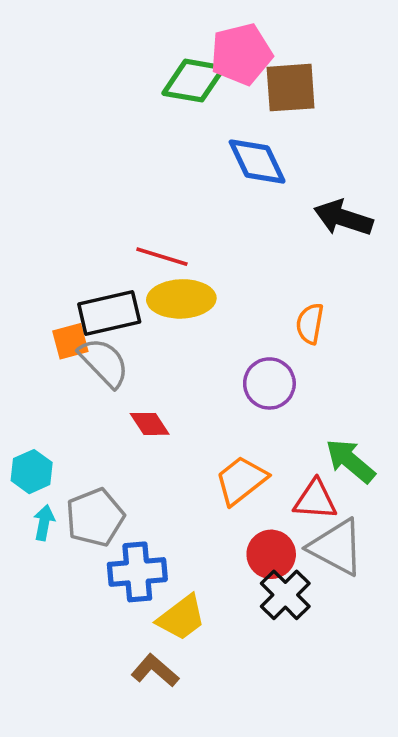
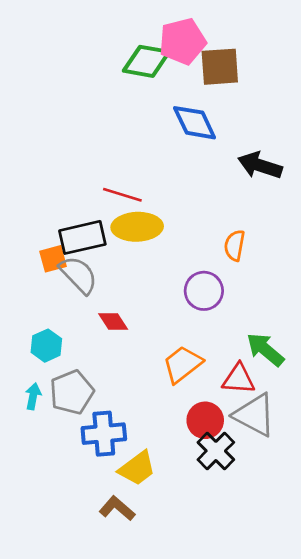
cyan hexagon: (32, 472) -> (46, 346), moved

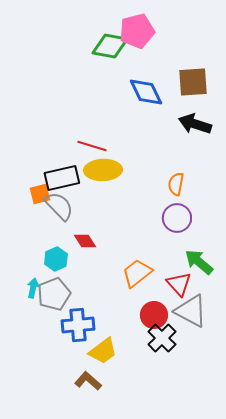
brown square: (220, 67) -> (193, 82), moved
purple circle: (204, 291) -> (177, 218), moved
cyan hexagon: (46, 346) -> (56, 259), moved
red triangle: (239, 379) -> (179, 284), turned 44
cyan arrow: (33, 396) -> (33, 288), moved

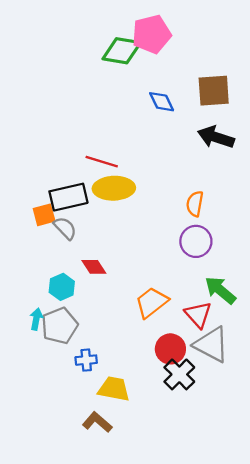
blue diamond: (146, 92) -> (162, 102), size x0.7
gray semicircle: (59, 206) -> (65, 228), size x0.7
blue cross: (78, 325) -> (86, 360), size x0.6
yellow trapezoid: (103, 351) -> (114, 389), turned -132

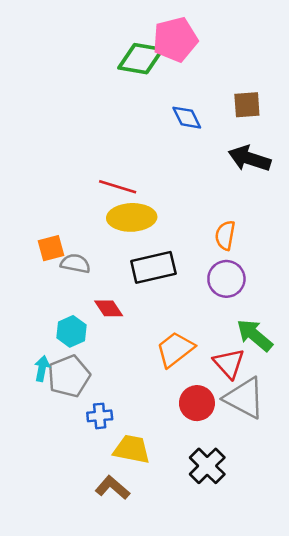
brown square: (214, 91) -> (247, 105), size x0.7
black rectangle: (68, 197) -> (153, 267), moved
gray semicircle: (65, 228) -> (75, 264), turned -35
black cross: (179, 374) -> (207, 466), moved

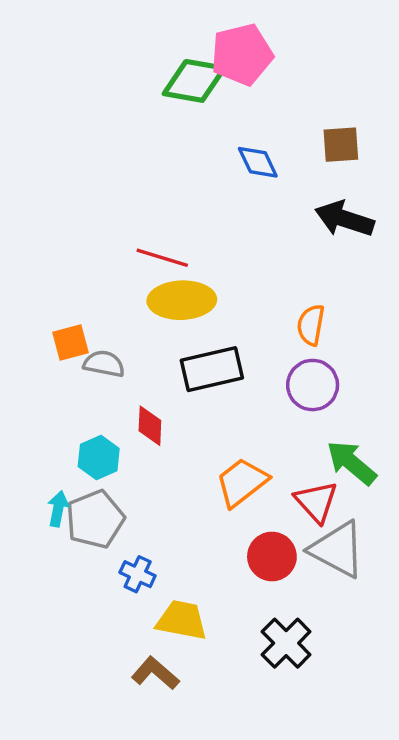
red diamond: (109, 308) -> (150, 426), turned 36
blue cross: (100, 416) -> (138, 574), turned 30

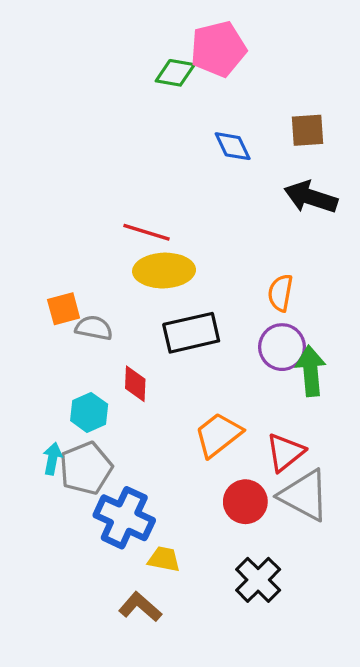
green diamond: (194, 81) -> (175, 73), size x0.7
green arrow: (351, 463) -> (311, 371), moved, turned 45
red triangle: (316, 502) -> (285, 452), turned 33
blue cross: (138, 574) -> (124, 518), size x1.8
yellow trapezoid: (182, 620) -> (164, 559), size x0.7

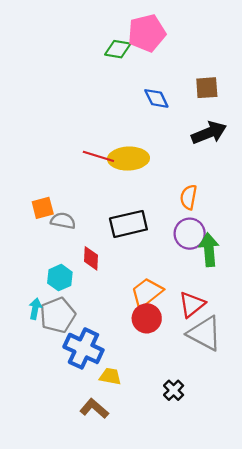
black arrow: (311, 197) -> (209, 133), turned 140
yellow ellipse: (164, 271) -> (128, 159), moved
red circle: (245, 502) -> (147, 318), moved
black cross: (258, 580) -> (174, 390), size x0.7

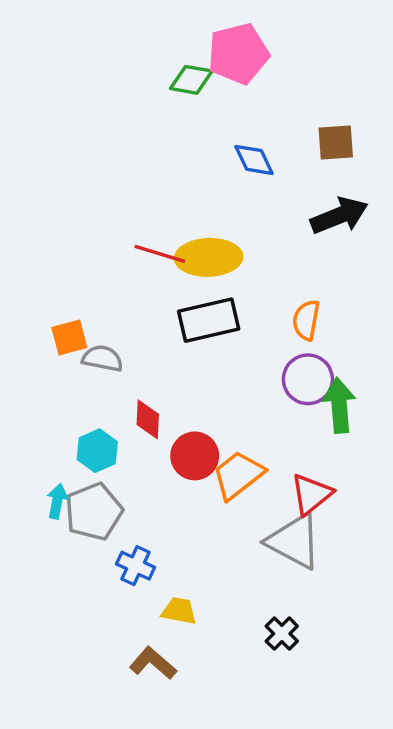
black rectangle: (128, 224) -> (209, 320), moved
red circle: (147, 318) -> (195, 456), moved
gray triangle: (205, 333) -> (294, 541), moved
blue cross: (83, 348) -> (136, 566), size x0.6

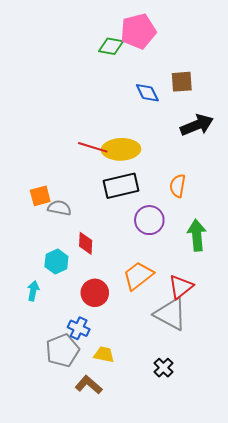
brown square: (336, 142) -> (182, 82), moved
purple circle: (308, 379) -> (149, 220), moved
red circle: (195, 456) -> (95, 293), moved
gray pentagon: (94, 512) -> (62, 350), moved

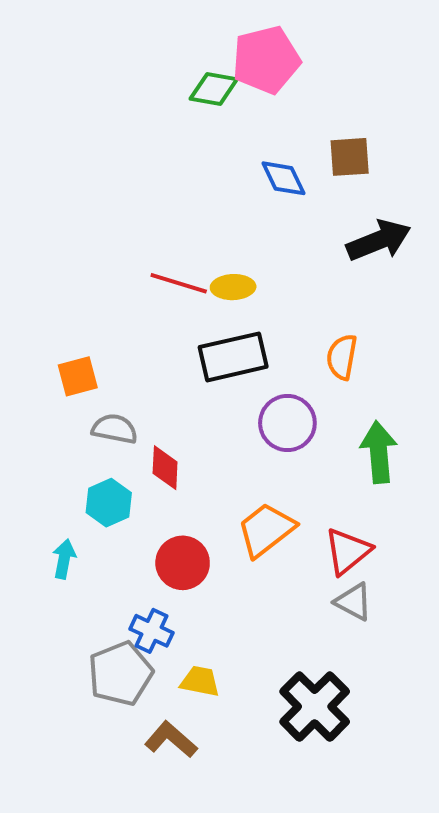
yellow ellipse: (121, 149) -> (233, 287), size x0.6
gray semicircle: (59, 208) -> (115, 429), moved
gray triangle: (171, 314) -> (353, 602), moved, size x0.6
black cross: (163, 368) -> (315, 707), size x1.8

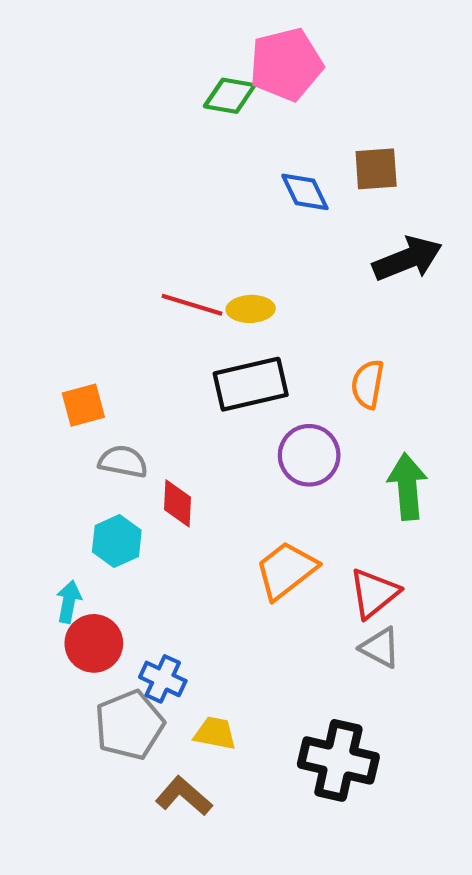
red circle: (183, 563) -> (94, 643), moved
black cross: (315, 707) -> (338, 760), turned -32

